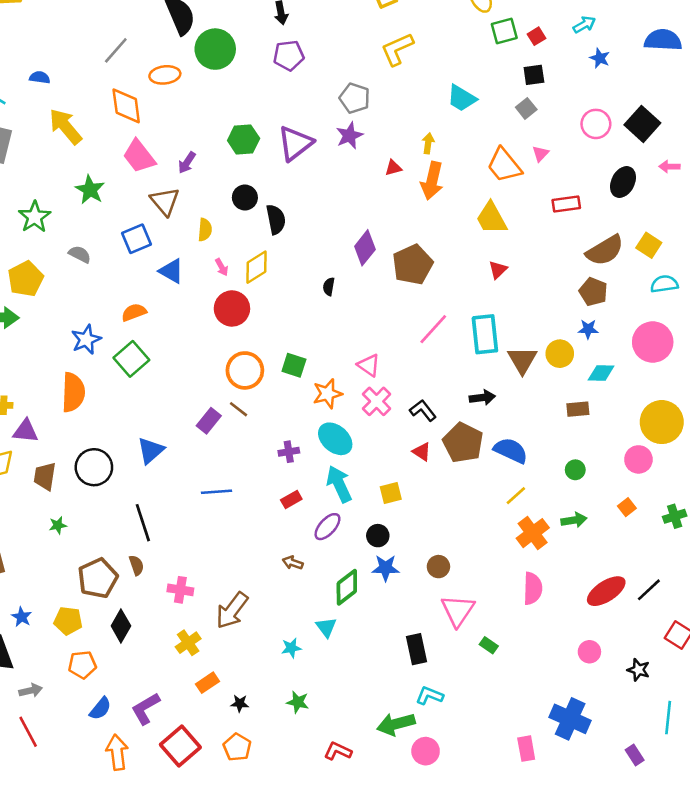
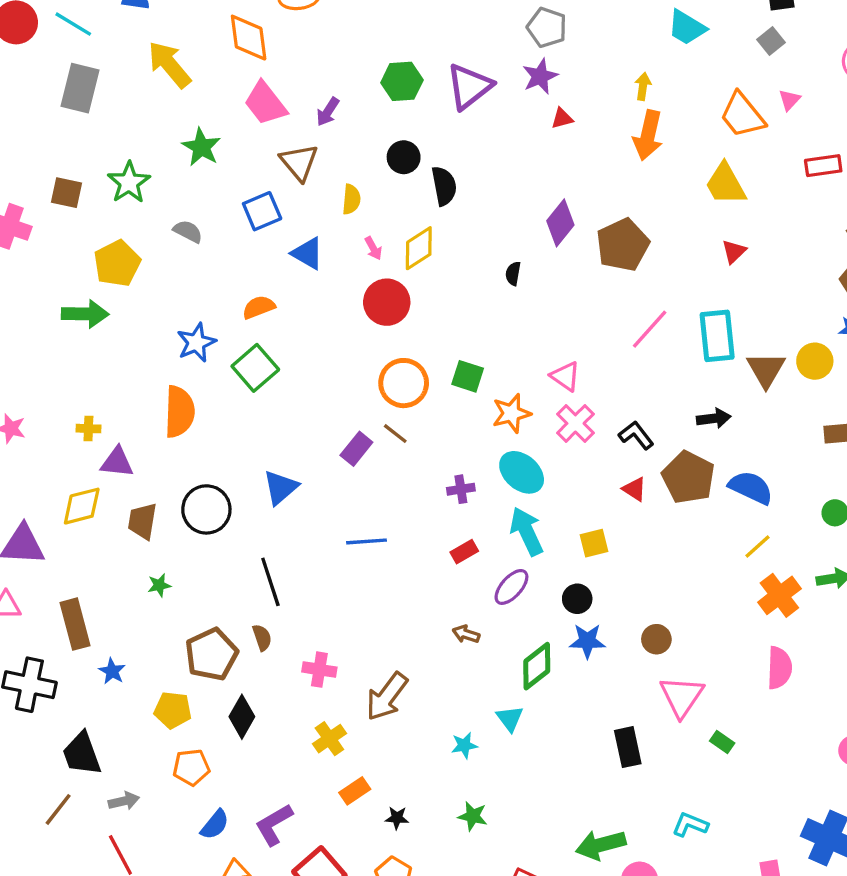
red triangle: (393, 168) -> (562, 118), moved
blue star: (22, 617) -> (112, 671), moved
cyan L-shape: (429, 696) -> (690, 825), moved

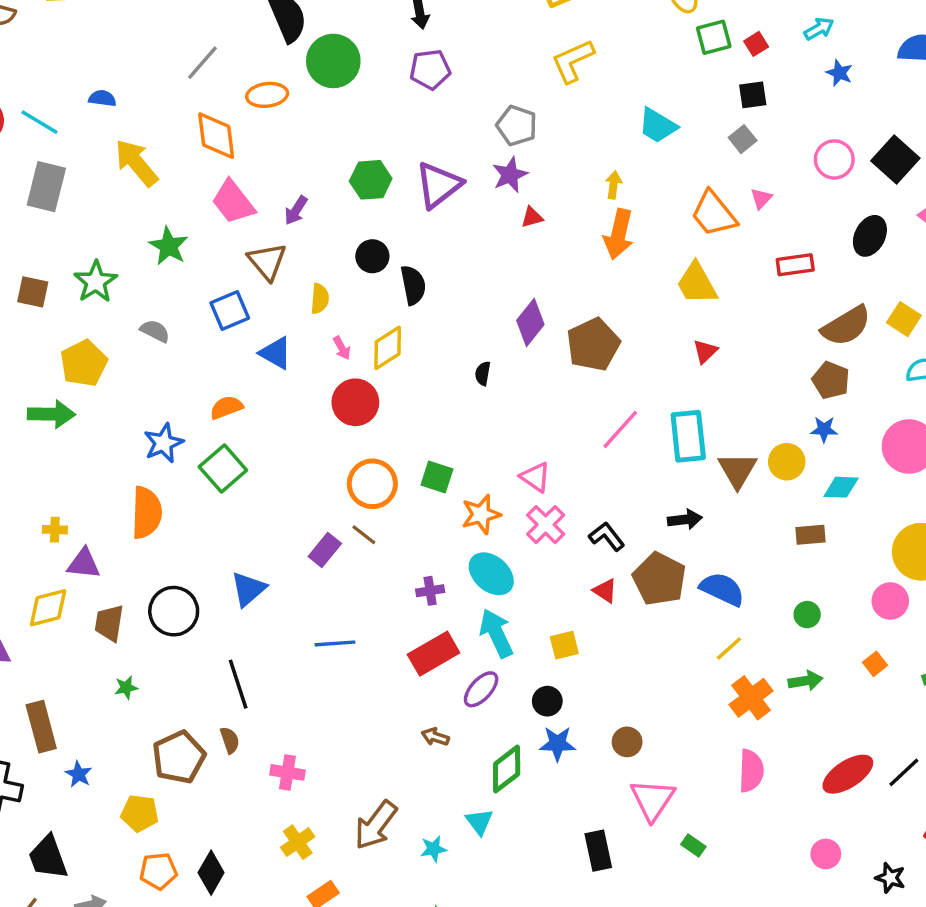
red rectangle: (464, 552) -> (434, 654), size x1.8
brown arrow: (387, 697) -> (376, 825), moved
black diamond: (242, 717) -> (211, 873), moved

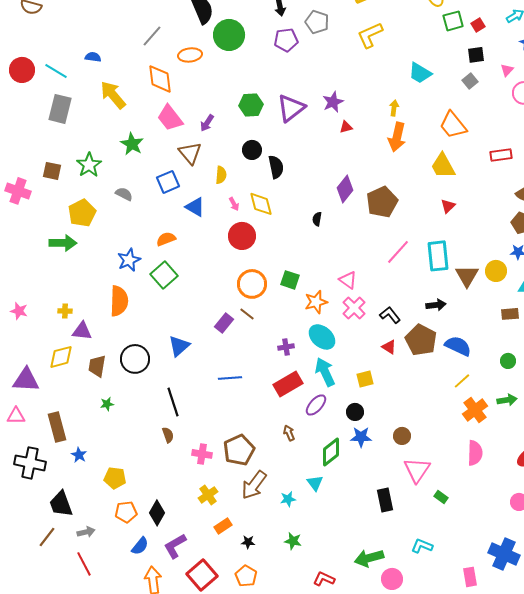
gray pentagon: (517, 125) -> (317, 22), moved
pink triangle: (761, 199) -> (507, 70), moved
yellow diamond: (388, 348) -> (261, 204), turned -72
brown arrow: (435, 737) -> (289, 433), turned 49
brown pentagon: (179, 757) -> (239, 450), moved

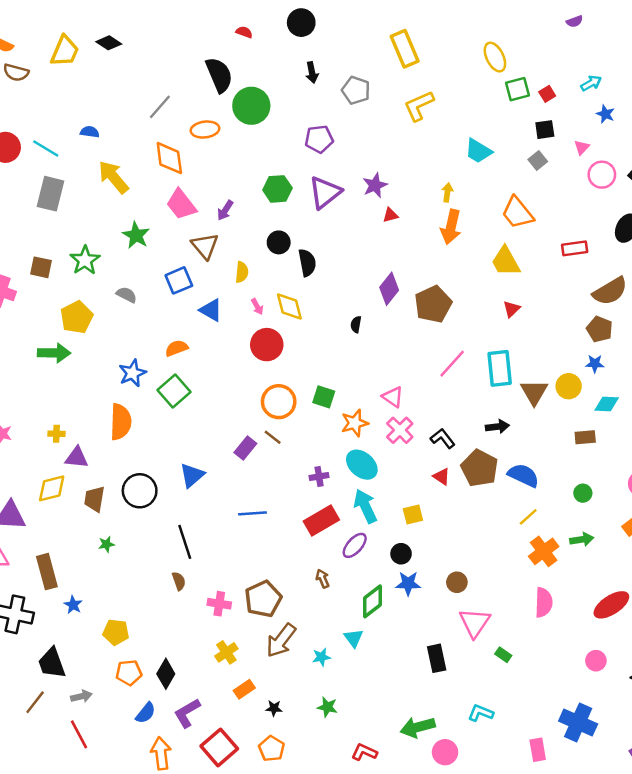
purple pentagon: (286, 40) -> (319, 139), moved

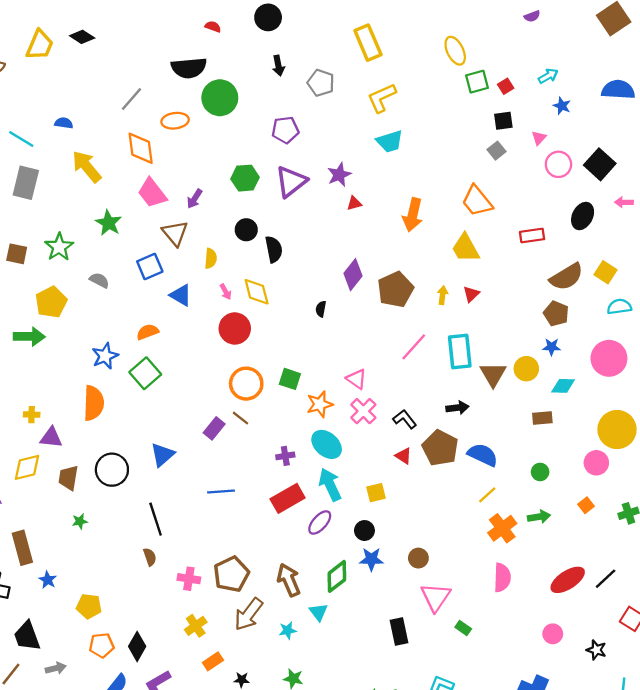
black semicircle: (219, 75) -> (189, 68), turned 108
cyan trapezoid: (478, 151) -> (390, 141), moved, turned -48
yellow arrow: (447, 192) -> (443, 295), moved
brown arrow: (323, 579) -> (289, 580), moved, size x1.8

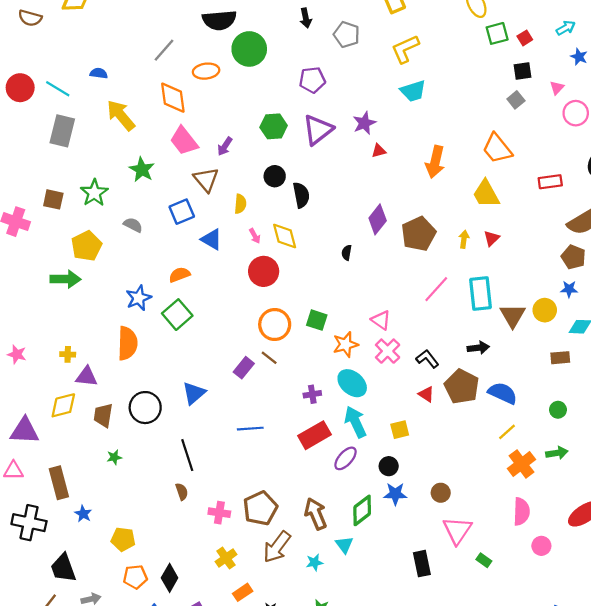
pink circle: (553, 634) -> (541, 546), moved

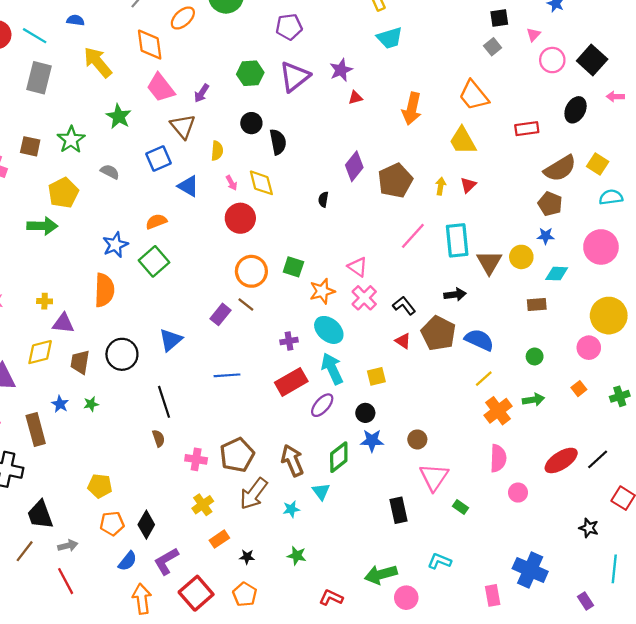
orange ellipse: (206, 71) -> (183, 18), turned -35
blue star: (83, 514) -> (60, 404), moved

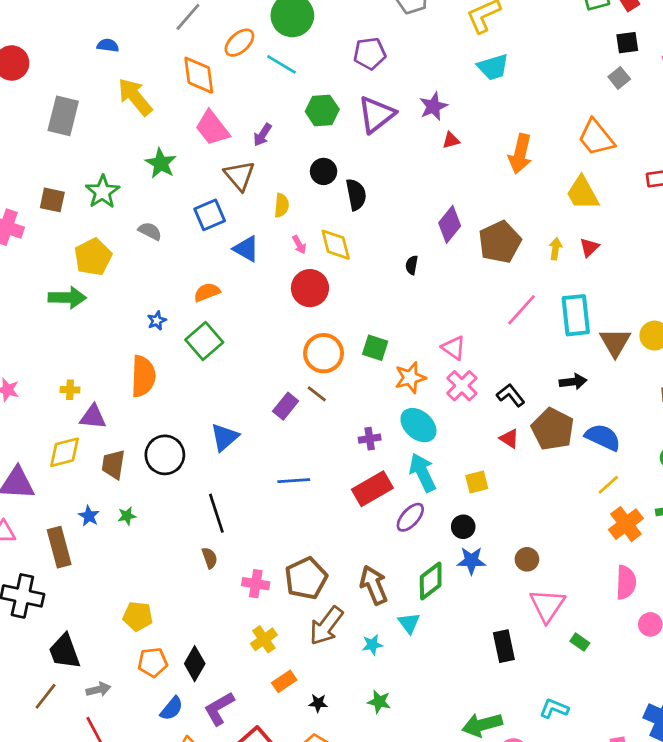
cyan line: (35, 36) -> (281, 64), moved
blue star: (115, 245) -> (157, 321), size x0.6

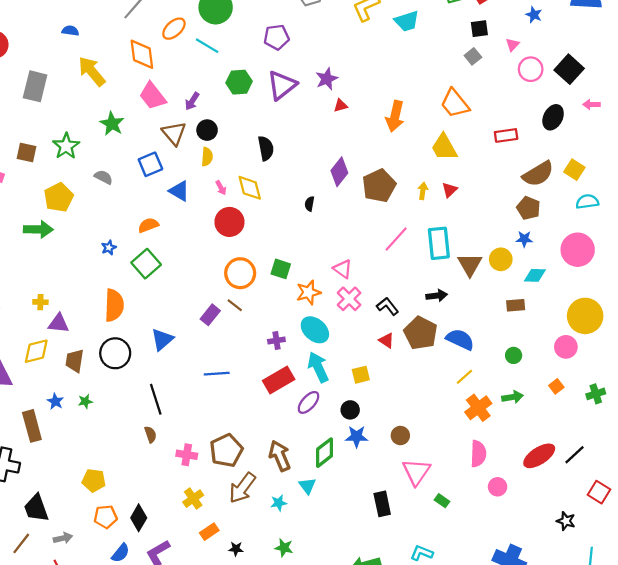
cyan trapezoid: (493, 67) -> (407, 21), moved
black circle: (324, 171) -> (207, 130), moved
orange semicircle: (143, 376) -> (114, 305), moved

